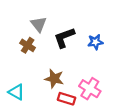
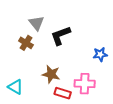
blue star: (95, 42) -> (100, 54), moved
pink cross: (90, 89) -> (85, 84), turned -30

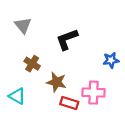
gray triangle: (36, 23) -> (23, 25), moved
brown cross: (26, 43) -> (32, 64), moved

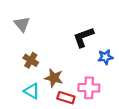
black L-shape: (67, 39) -> (83, 37), moved
cyan triangle: (17, 96) -> (32, 91), moved

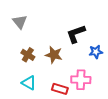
brown star: (54, 78) -> (54, 55), moved

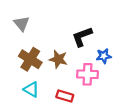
brown cross: (28, 55) -> (30, 59), size x1.5
pink cross: (81, 80) -> (87, 74), moved

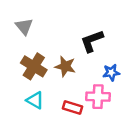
blue star: (104, 56) -> (111, 72), moved
pink cross: (87, 74) -> (98, 97), moved

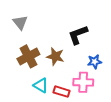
brown cross: (34, 66) -> (28, 56), turned 30
cyan triangle: (35, 100) -> (41, 85), moved

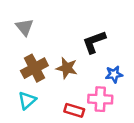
cyan triangle: (41, 85) -> (27, 100), moved, turned 49

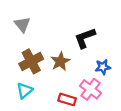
brown star: (67, 68) -> (60, 61), turned 30
pink cross: (100, 99) -> (90, 89), turned 35

